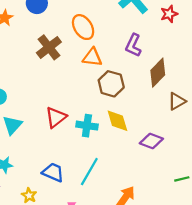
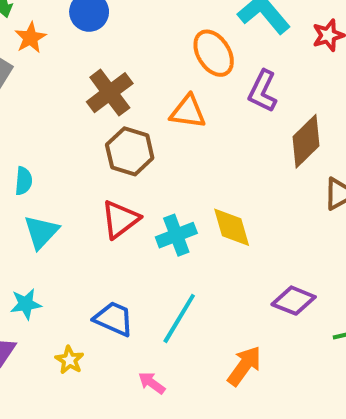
orange ellipse: (83, 27) -> (214, 53), moved
brown hexagon: (111, 84) -> (130, 151), moved
cyan cross: (87, 126) -> (176, 235), turned -30
purple diamond: (151, 141) -> (294, 301), moved

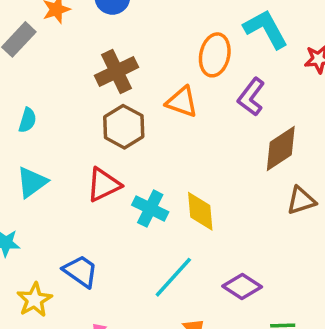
orange ellipse: (214, 53) -> (215, 55), turned 33
cyan semicircle: (24, 181) -> (27, 120), moved
cyan cross: (176, 235) -> (150, 209), turned 36
cyan line: (179, 318) -> (173, 277), moved
yellow star: (69, 360) -> (34, 300), size x1.4

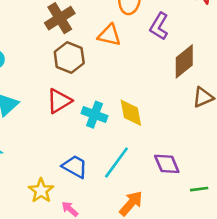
blue trapezoid: (81, 271) -> (75, 167), moved
purple diamond: (242, 287) -> (167, 164), turned 40
yellow star: (34, 300) -> (41, 191), moved

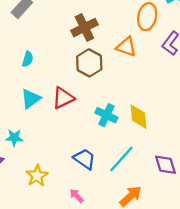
red triangle: (59, 101) -> (63, 98), moved
yellow star: (41, 191) -> (37, 176), moved

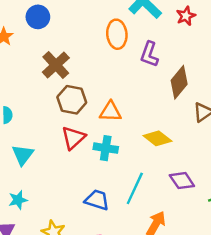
orange triangle: (126, 47) -> (110, 112), moved
red triangle: (63, 98) -> (73, 138), moved
yellow diamond: (138, 117) -> (157, 138), moved, turned -30

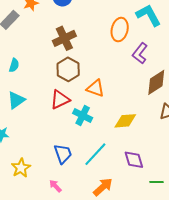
yellow diamond: (157, 138) -> (125, 121), turned -60
blue trapezoid: (97, 200) -> (63, 154), turned 35

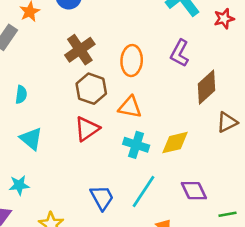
orange ellipse: (120, 30) -> (132, 61), moved
cyan triangle: (16, 100) -> (31, 139), turned -36
cyan cross: (83, 116) -> (136, 145), moved

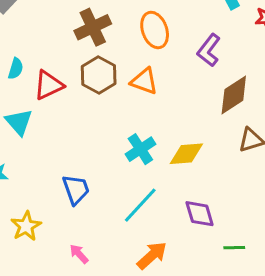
orange ellipse: (132, 61) -> (155, 30), moved, turned -32
orange triangle: (130, 107) -> (144, 81), moved
red triangle: (87, 129) -> (49, 85), moved
cyan cross: (136, 145) -> (140, 149), turned 30
blue trapezoid: (102, 198) -> (76, 189), moved

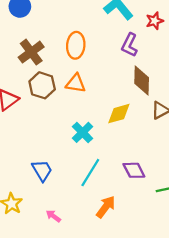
orange ellipse: (155, 30) -> (76, 45), turned 35
purple L-shape: (209, 50) -> (129, 45), moved
brown diamond: (234, 95) -> (142, 81), turned -44
yellow diamond: (186, 154) -> (119, 114), moved

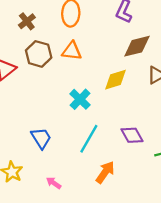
brown cross: (31, 52) -> (27, 21), size x0.7
brown diamond: (142, 81) -> (137, 46), turned 76

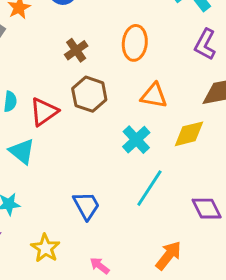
orange triangle: (72, 51) -> (154, 96), moved
cyan cross: (80, 99) -> (136, 140), moved
cyan line: (89, 139) -> (149, 188), moved

